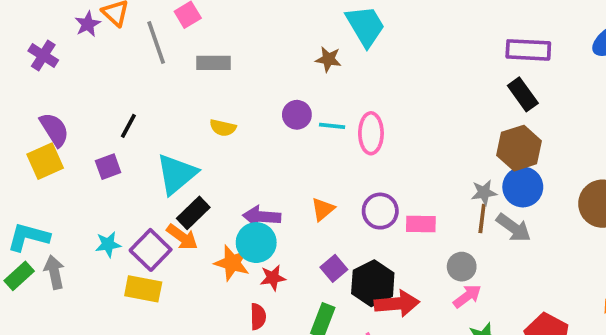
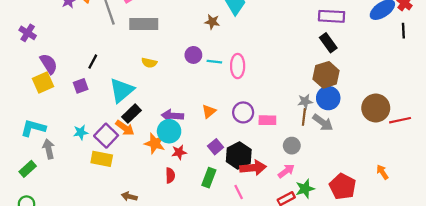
purple cross: (43, 56) -> (28, 33), moved
gray rectangle: (214, 63) -> (144, 24), size x1.4
green rectangle: (19, 276) -> (28, 169), moved
pink arrow: (467, 296) -> (286, 171), moved

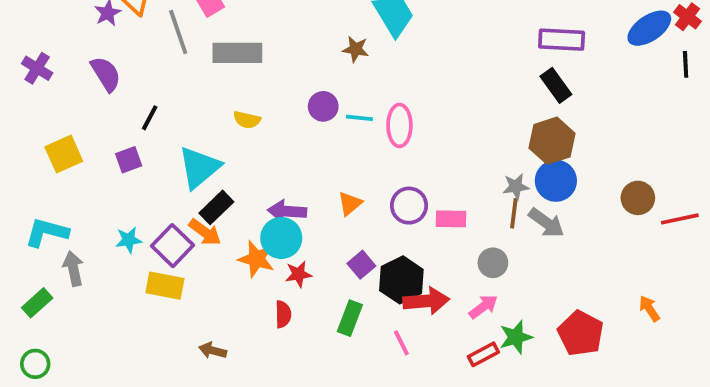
purple semicircle: (49, 64) -> (106, 74), moved
brown circle: (376, 108) -> (638, 198), size x0.7

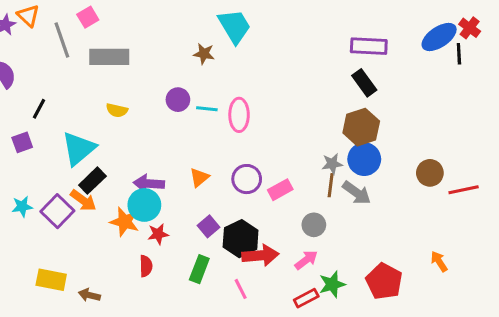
black line: (686, 64) -> (459, 54), moved
pink rectangle: (451, 219) -> (280, 190), turned -30
yellow rectangle: (165, 286) -> (51, 280), moved

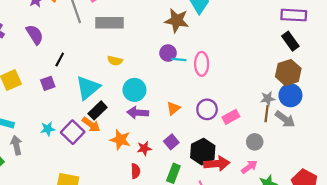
brown star: (204, 54) -> (177, 21), size x1.6
purple circle: (178, 100) -> (168, 53), moved
cyan circle: (144, 205) -> (134, 90), moved
purple square: (208, 226) -> (171, 142), moved

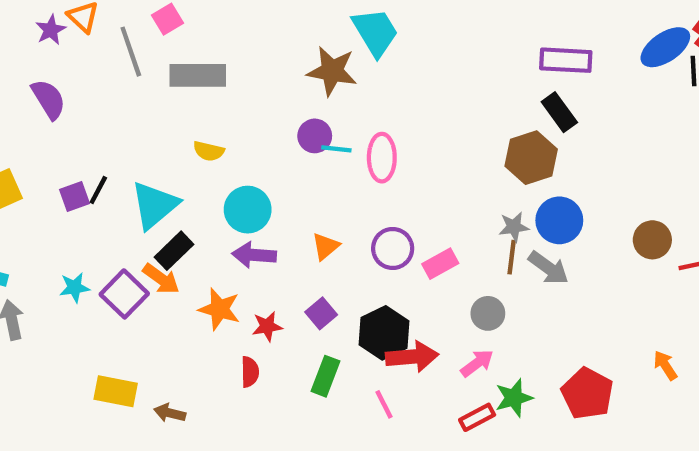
black line: (60, 60) -> (98, 190), moved
brown hexagon: (288, 73) -> (531, 158), moved

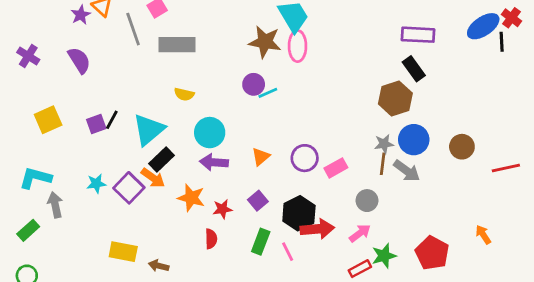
cyan line: (336, 149) -> (268, 93), turned -30
pink ellipse: (382, 158) -> (298, 46), moved
brown circle: (652, 240) -> (462, 147), moved
pink line: (384, 404) -> (288, 252), moved

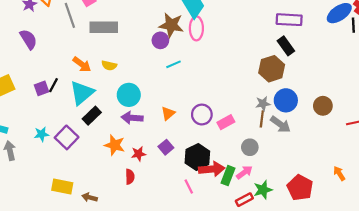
purple circle: (254, 84) -> (160, 40), moved
orange arrow: (153, 178) -> (82, 64), moved
green rectangle: (261, 242) -> (228, 176), moved

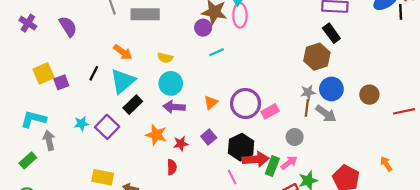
yellow semicircle: (109, 65) -> (165, 58), moved
purple square: (42, 88) -> (61, 82), moved
purple circle: (202, 115) -> (246, 104), size x1.4

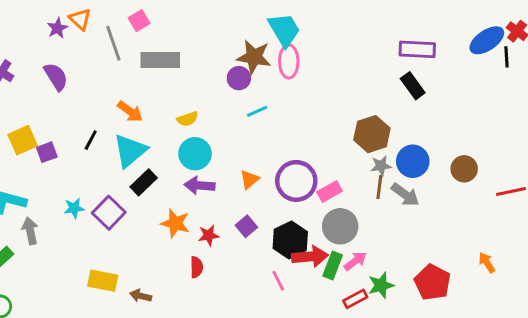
brown hexagon: (317, 57) -> (372, 134), moved
yellow semicircle: (165, 58) -> (187, 119), turned -32
gray circle: (295, 137) -> (340, 226), moved, size x1.5

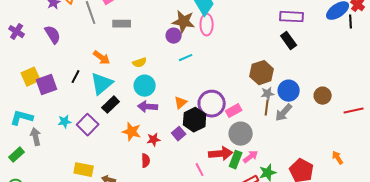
gray rectangle: (160, 60) -> (122, 24), size x0.7
purple square: (47, 152) -> (47, 85), size x1.5
gray arrow: (405, 195) -> (284, 113), turned 96
black hexagon: (290, 240) -> (195, 120), moved

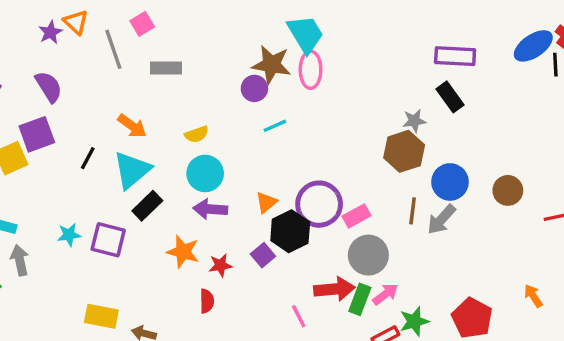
purple square: (47, 85) -> (37, 134), moved
gray star: (268, 94) -> (414, 121), moved
purple square: (88, 125) -> (108, 240), turned -30

